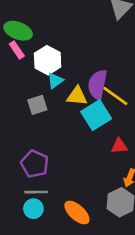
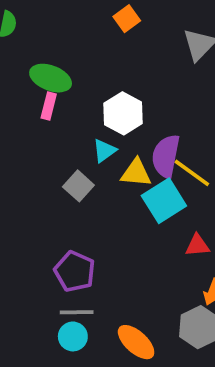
pink rectangle: (17, 50) -> (49, 106), turned 48
white hexagon: (48, 60) -> (123, 113), moved
gray square: (37, 105) -> (78, 186), turned -30

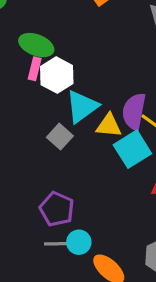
white hexagon: (123, 113) -> (57, 75), moved
cyan triangle: (104, 151) -> (82, 107), size x1.6
cyan circle: (73, 336) -> (79, 242), moved

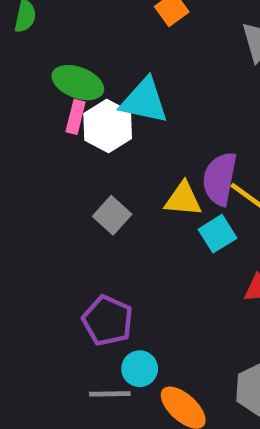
cyan triangle: (82, 107) -> (144, 101), moved, turned 48
cyan square: (132, 149) -> (217, 234), size x0.7
gray line: (58, 244) -> (110, 394), moved

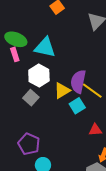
pink rectangle: (76, 117) -> (15, 54), turned -32
white hexagon: (108, 126) -> (39, 76), moved
yellow triangle: (183, 199) -> (62, 91), turned -36

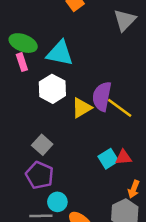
gray square: (31, 98) -> (42, 145), moved
cyan square: (77, 106) -> (108, 159), moved

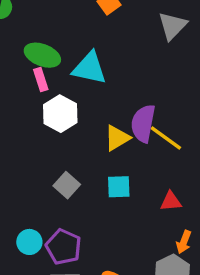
white hexagon: (52, 89) -> (60, 114), moved
cyan square: (108, 159) -> (119, 187), moved, turned 30
purple pentagon: (40, 175) -> (64, 247), moved
cyan circle: (57, 202) -> (29, 242), moved

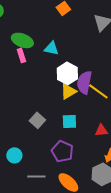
cyan triangle: (90, 68) -> (51, 48), size x0.7
white hexagon: (60, 114) -> (67, 73), moved
purple pentagon: (64, 247) -> (62, 151), moved

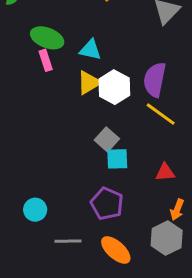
purple semicircle: (84, 82) -> (155, 80), moved
yellow triangle: (68, 91) -> (89, 83), moved
gray square: (37, 120) -> (107, 139), moved

